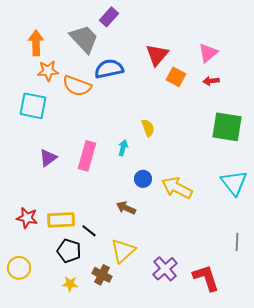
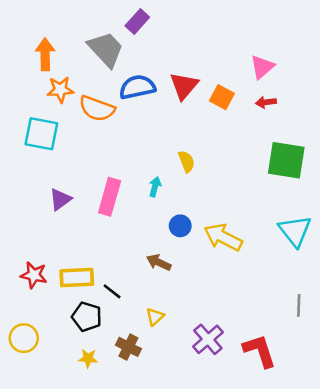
red triangle: (157, 55) -> (184, 86), moved
yellow triangle: (123, 251) -> (155, 317), size x0.6

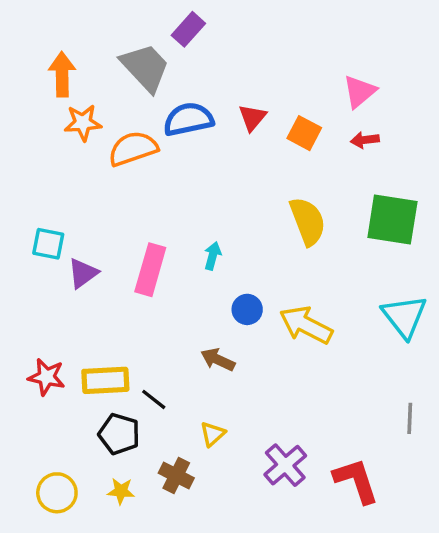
red triangle: (184, 86) -> (252, 117), size x0.7
orange semicircle: (97, 109) -> (133, 149), turned 141
cyan square: (41, 134) -> (48, 244), moved, size x0.7
yellow semicircle: (186, 161) -> (308, 221), moved, size x1.6
yellow circle: (24, 338) -> (57, 493), moved

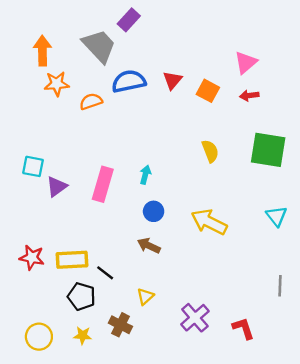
orange semicircle: (133, 149) -> (91, 101), size x0.7
yellow semicircle: (308, 221) -> (210, 151), size x0.7
blue circle: (247, 309) -> (154, 211), moved
cyan triangle: (405, 316) -> (276, 216), size x0.7
red L-shape: (356, 481) -> (243, 328), size x0.7

